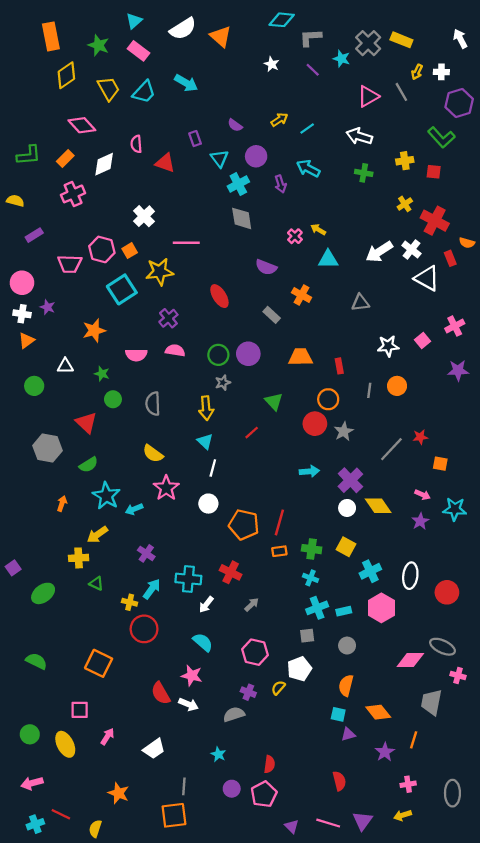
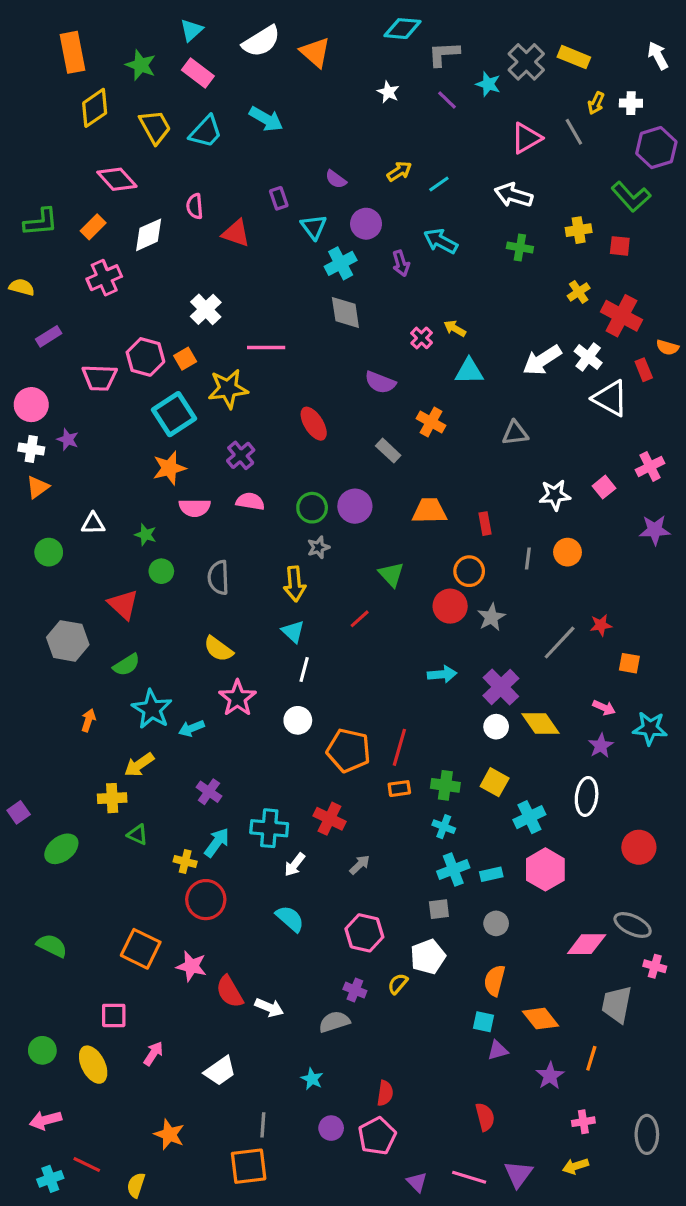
orange star: (94, 330) -> (169, 468), moved
white ellipse: (410, 576) -> (587, 796), moved
pink star: (192, 676) -> (191, 966), moved

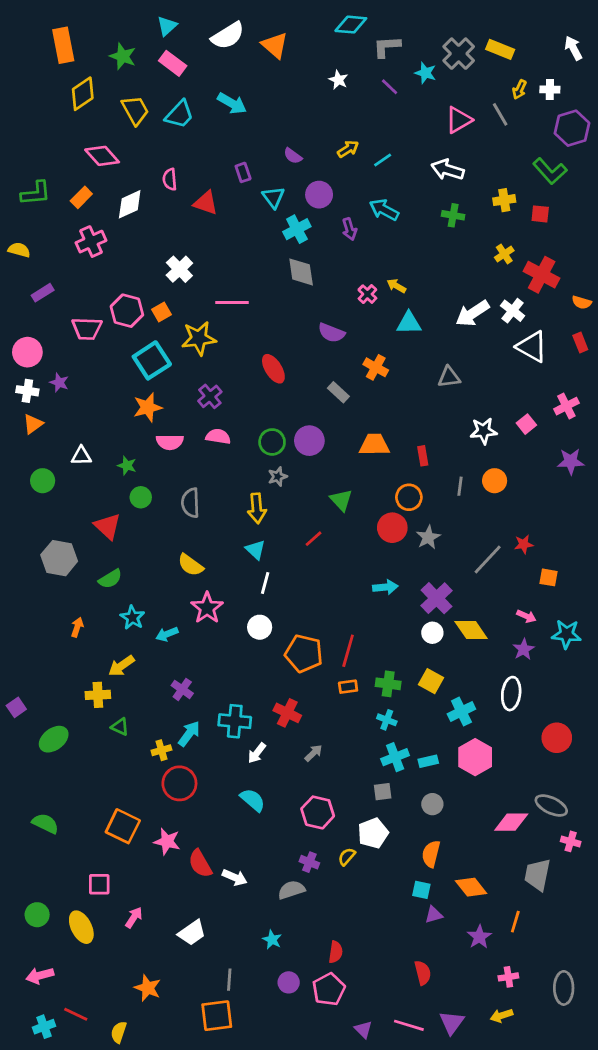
red rectangle: (644, 370) -> (580, 342), moved
cyan star: (152, 709) -> (132, 618), size x0.7
yellow cross: (185, 862) -> (161, 750), turned -30

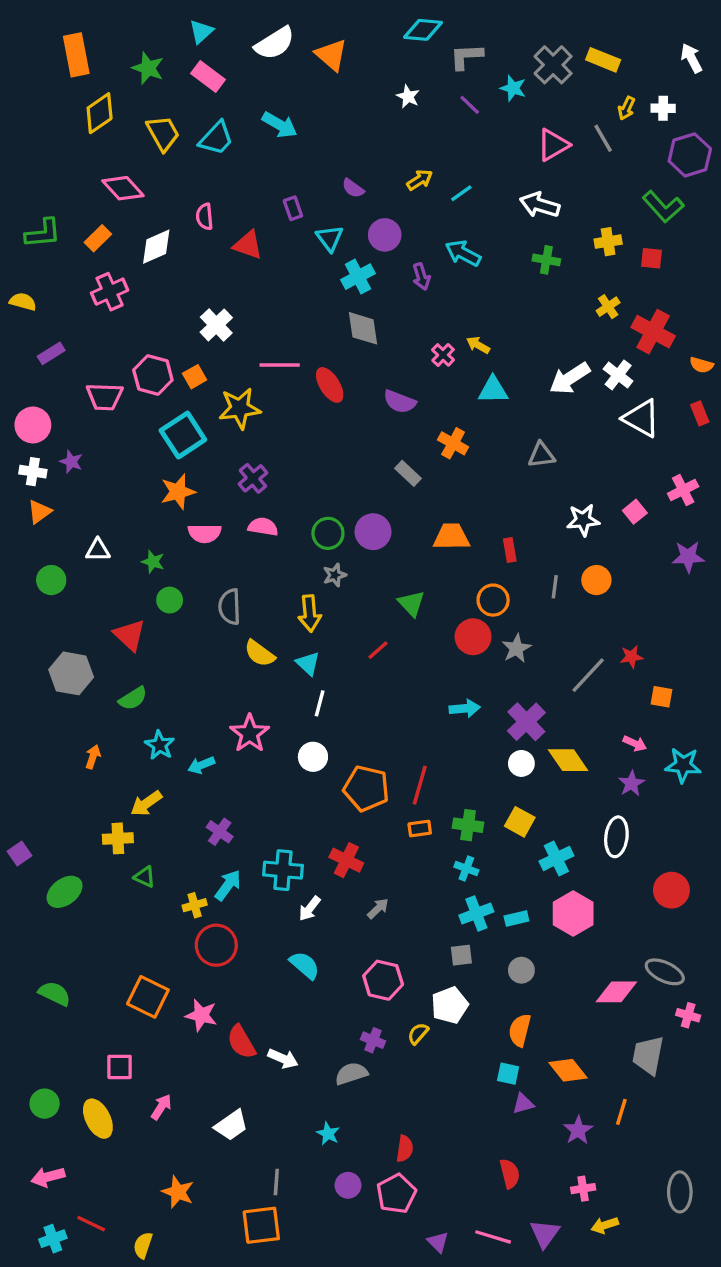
red ellipse: (273, 369) -> (330, 385), moved
yellow semicircle: (190, 565) -> (260, 653), moved
pink cross: (508, 977) -> (583, 1189), moved

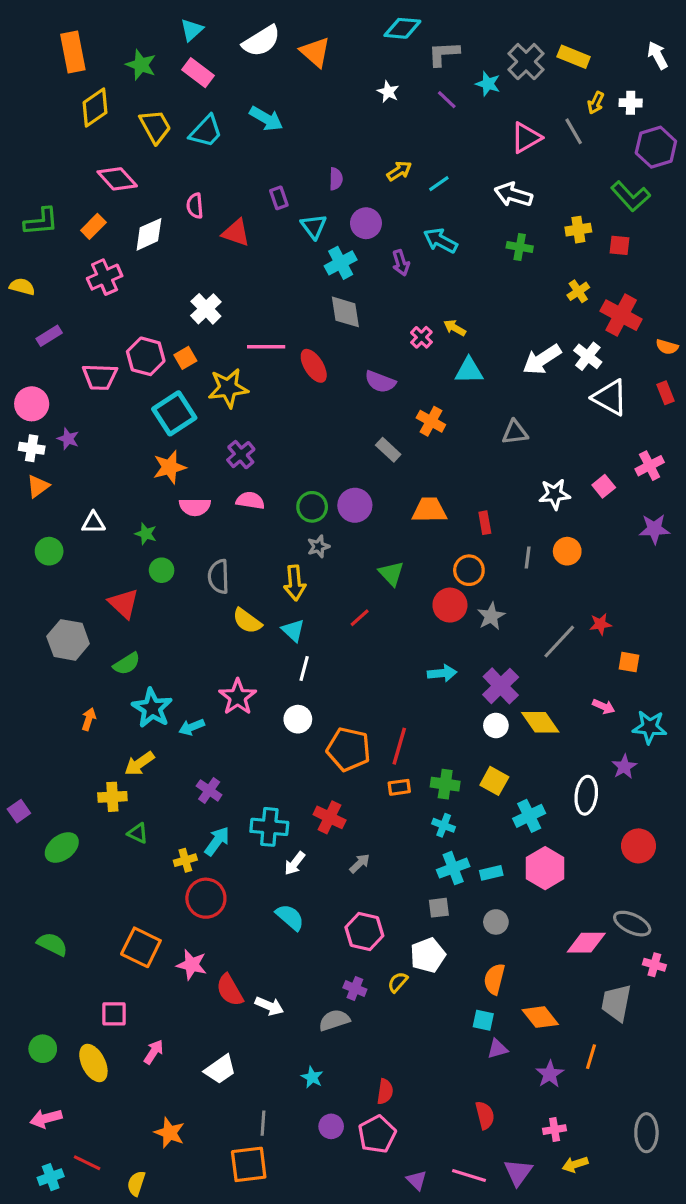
purple semicircle: (353, 188) -> (336, 179), turned -125
cyan star: (160, 745) -> (152, 708), size x1.4
purple star: (631, 783) -> (624, 767), moved

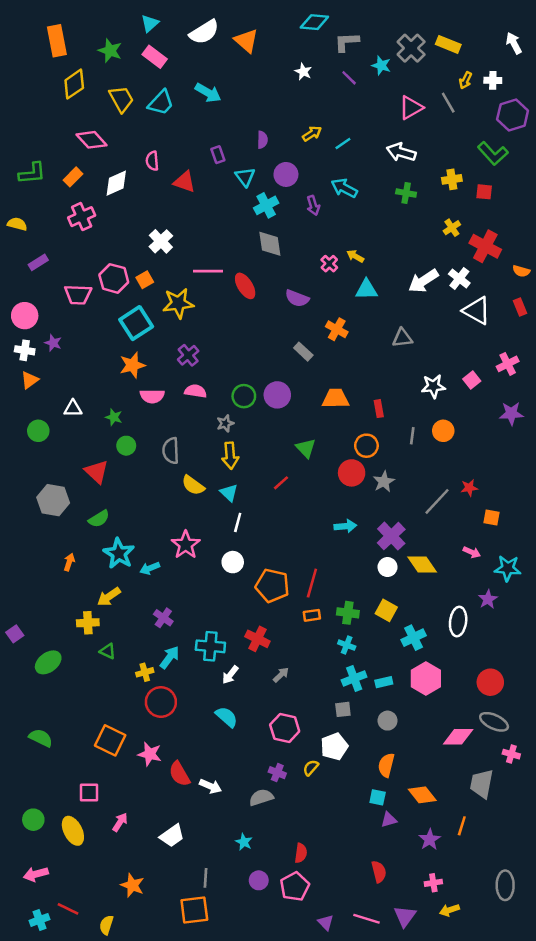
gray star: (318, 546) -> (225, 423), moved
red circle: (639, 846) -> (490, 682), moved

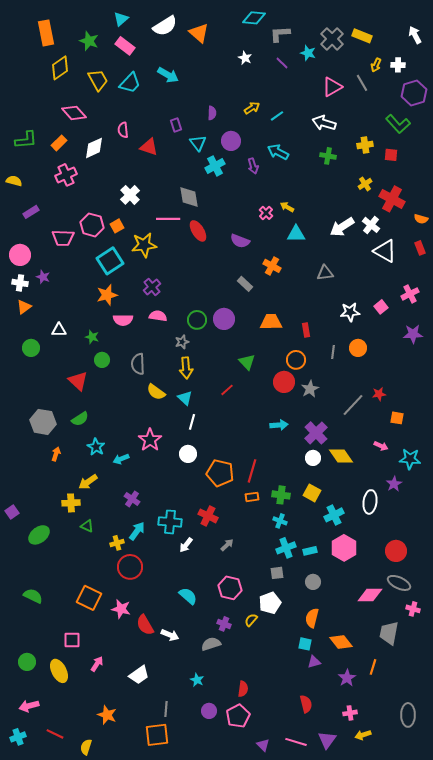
gray diamond: (270, 244) -> (189, 197), moved
gray hexagon: (53, 500) -> (43, 422), moved
cyan star: (119, 553) -> (96, 447), size x0.7
cyan semicircle: (227, 717) -> (188, 596), moved
cyan cross: (40, 920) -> (18, 737), moved

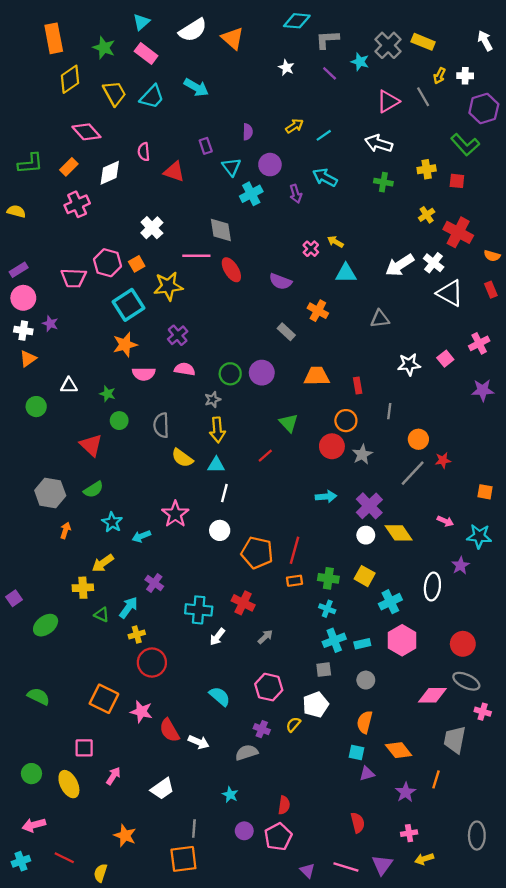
purple rectangle: (31, 212) -> (19, 270), moved
orange circle: (358, 348) -> (418, 439), moved
cyan triangle: (185, 398) -> (216, 465), turned -42
orange square: (397, 418) -> (485, 492), moved
cyan arrow: (137, 531) -> (129, 608), moved

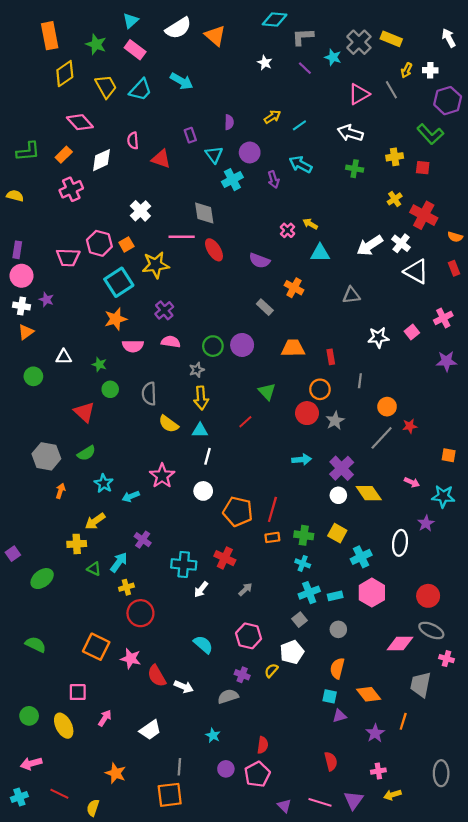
purple rectangle: (19, 270) -> (17, 250), turned -49
gray square: (324, 670) -> (299, 620), turned -32

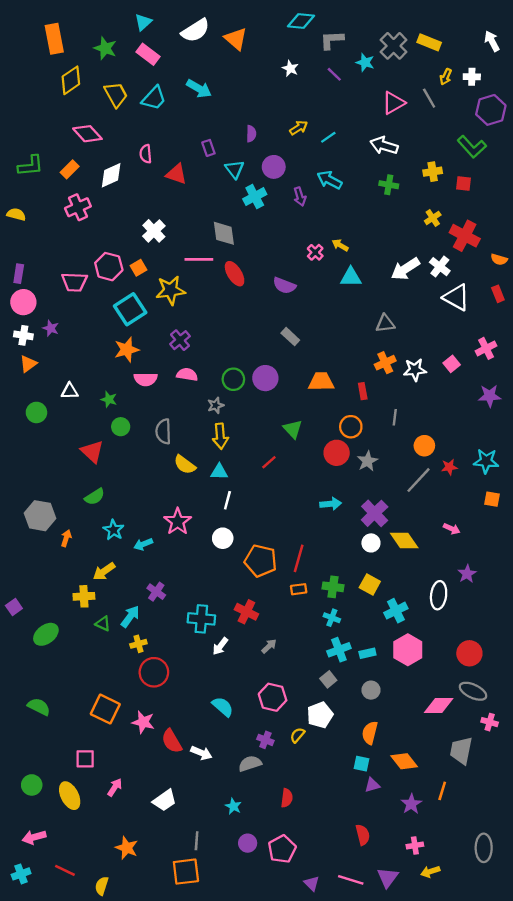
orange cross: (294, 288) -> (385, 363), moved, turned 36
gray hexagon: (46, 456) -> (40, 516), moved
cyan star: (443, 496) -> (486, 461), moved
red semicircle: (263, 745) -> (287, 798), moved

